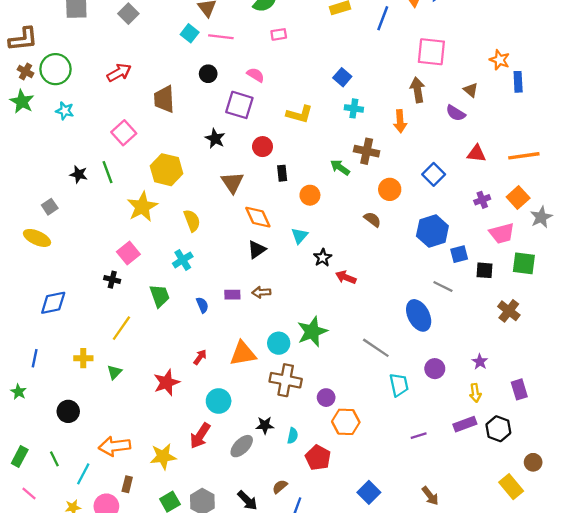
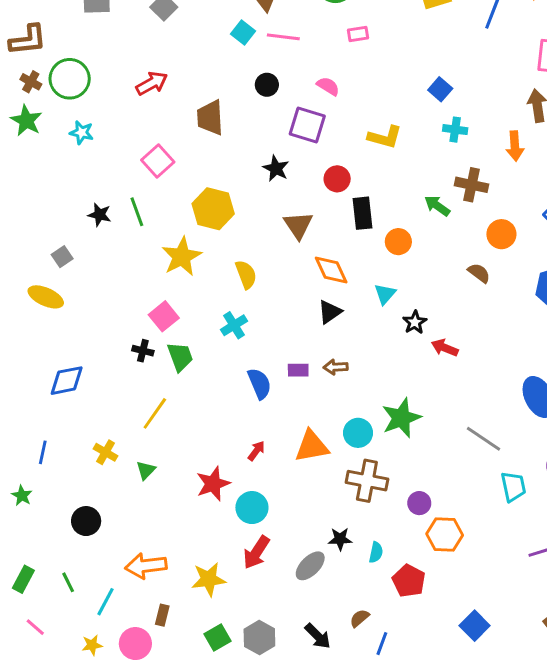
black rectangle: (282, 173) -> (362, 213), size x1.5
green trapezoid: (160, 296) -> (180, 357), moved
blue semicircle: (202, 305) -> (259, 384), size x1.5
yellow cross: (83, 358) -> (106, 452), turned 30
cyan circle: (219, 401) -> (252, 508), moved

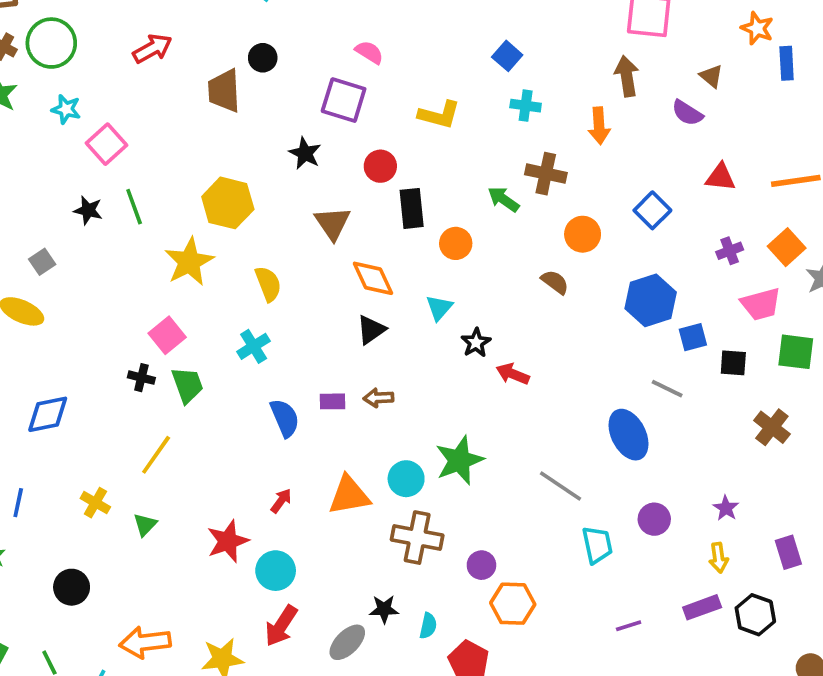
black circle: (267, 85) -> (263, 58), moved
pink square: (158, 161) -> (106, 144), moved

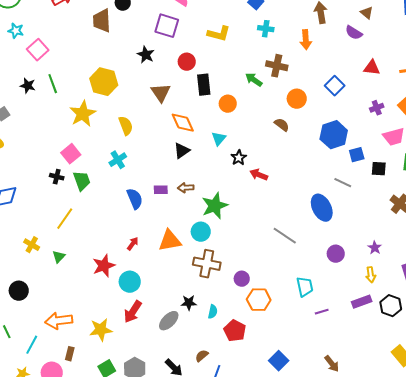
green star: (459, 460) -> (215, 206), moved
cyan trapezoid: (597, 545) -> (305, 287), moved

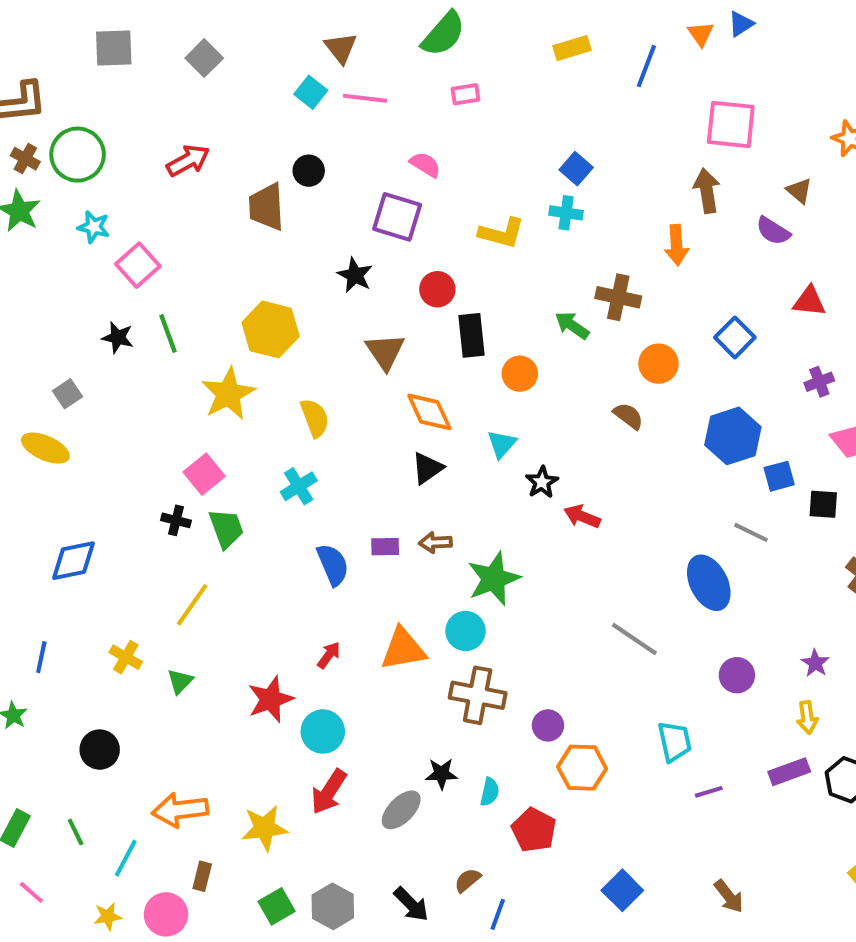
cyan cross: (266, 29) -> (566, 213), moved

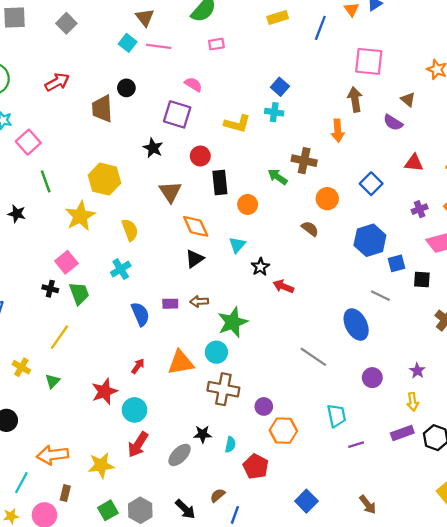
black star: (118, 337) -> (17, 214), moved

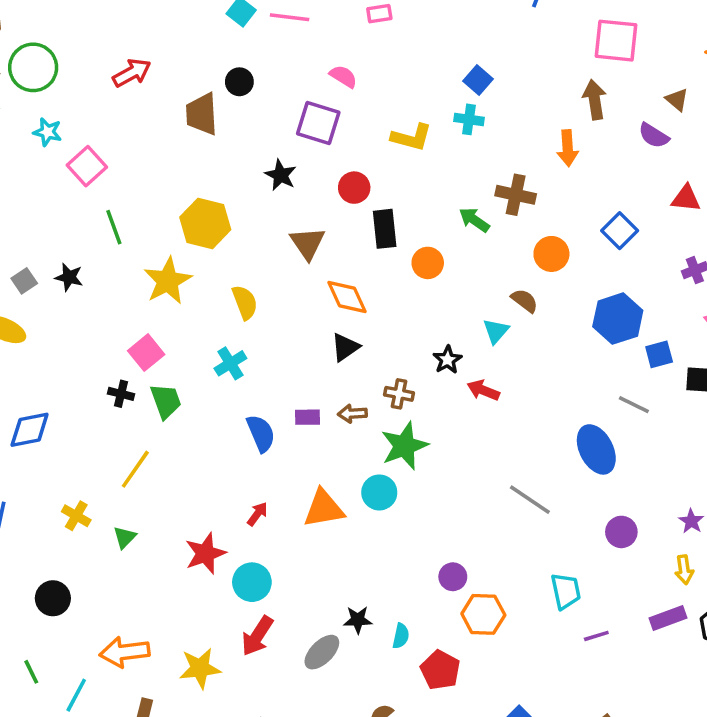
cyan triangle: (237, 245) -> (496, 331), moved
brown cross: (223, 389) -> (399, 394), moved, size x0.6

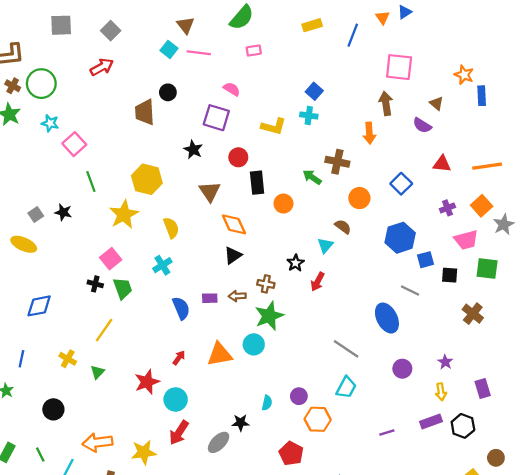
red arrow: (132, 73) -> (102, 67), moved
red arrow: (483, 390) -> (318, 282), turned -84
cyan trapezoid: (566, 591) -> (346, 387), moved, turned 40
cyan semicircle: (401, 636) -> (267, 403), moved

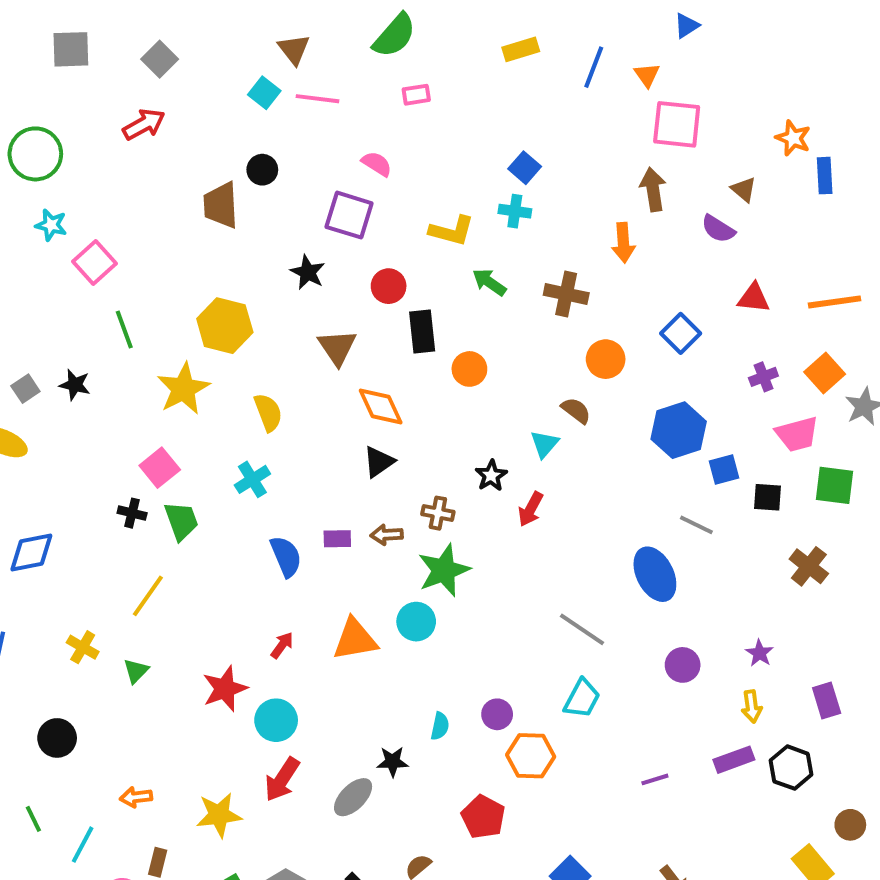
orange triangle: (383, 18) -> (647, 75), moved
green arrow: (312, 177) -> (489, 282), moved
orange arrow: (97, 442) -> (136, 797), size x0.6

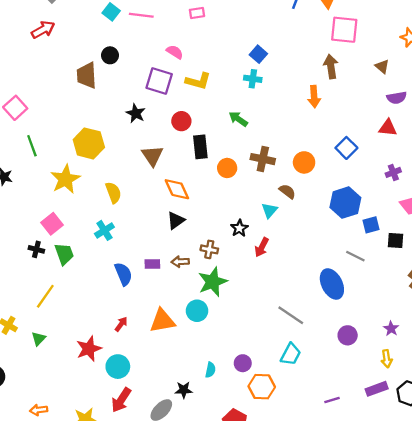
purple semicircle: (718, 229) -> (397, 98), moved, turned -42
yellow L-shape: (452, 231) -> (198, 81), moved
brown cross: (566, 294) -> (263, 159), moved

